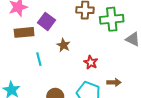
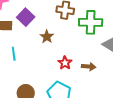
brown star: (64, 45) -> (47, 37), moved
brown arrow: (114, 82) -> (89, 67), moved

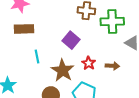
purple square: (26, 17) -> (71, 40), moved
brown star: (47, 37) -> (63, 70), moved, size x1.6

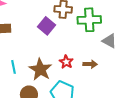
purple square: (71, 40) -> (47, 26), moved
cyan line: (37, 57) -> (13, 67), moved

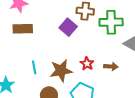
brown star: (40, 69) -> (61, 71), turned 30

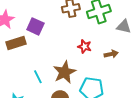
purple square: (68, 27) -> (35, 26), moved
red star: (87, 64) -> (84, 46), moved

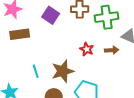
purple square: (35, 26) -> (51, 15), moved
brown arrow: (111, 54) -> (112, 50), moved

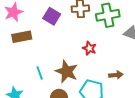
brown arrow: (112, 50) -> (116, 75), moved
brown star: (63, 71) -> (67, 72), turned -30

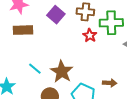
red star: (89, 48) -> (90, 35), moved
cyan line: (40, 73) -> (35, 69), turned -40

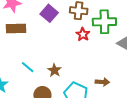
brown star: (62, 72) -> (54, 70), size x0.6

